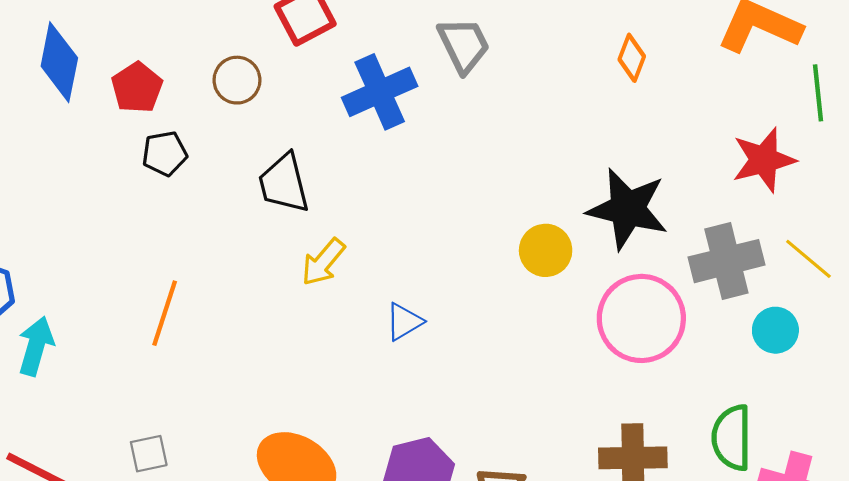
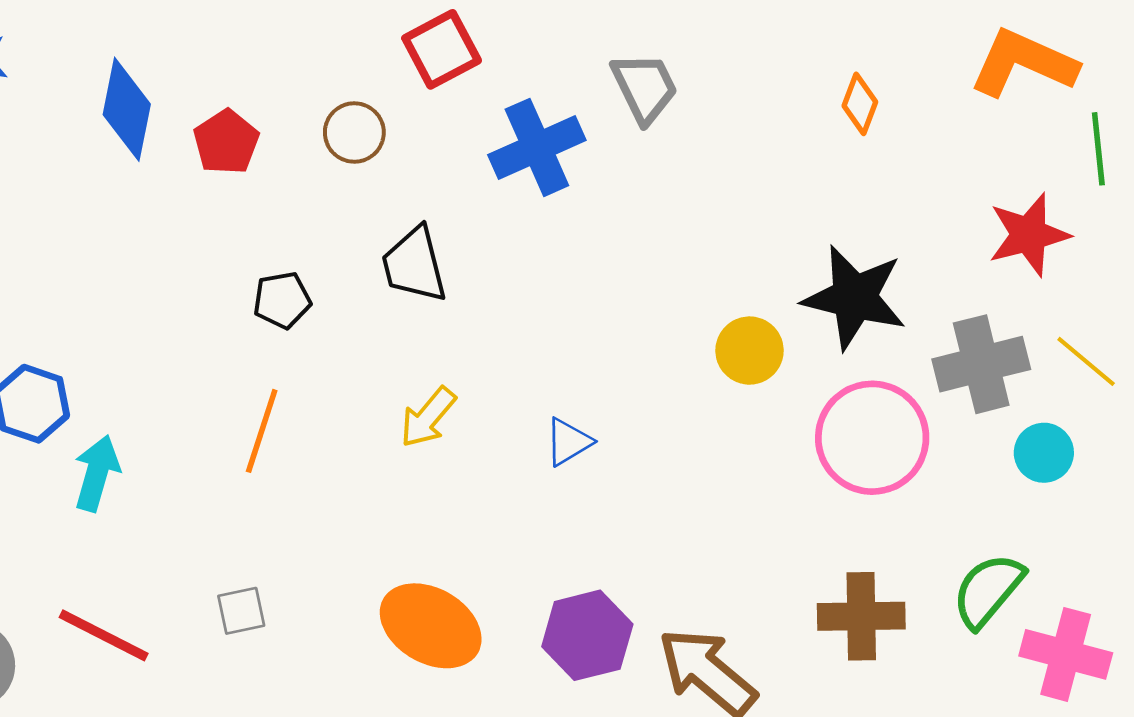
black pentagon: (165, 154) -> (282, 300), moved
yellow arrow: (323, 262) -> (428, 417), moved
green semicircle: (732, 438) -> (988, 590), turned 40

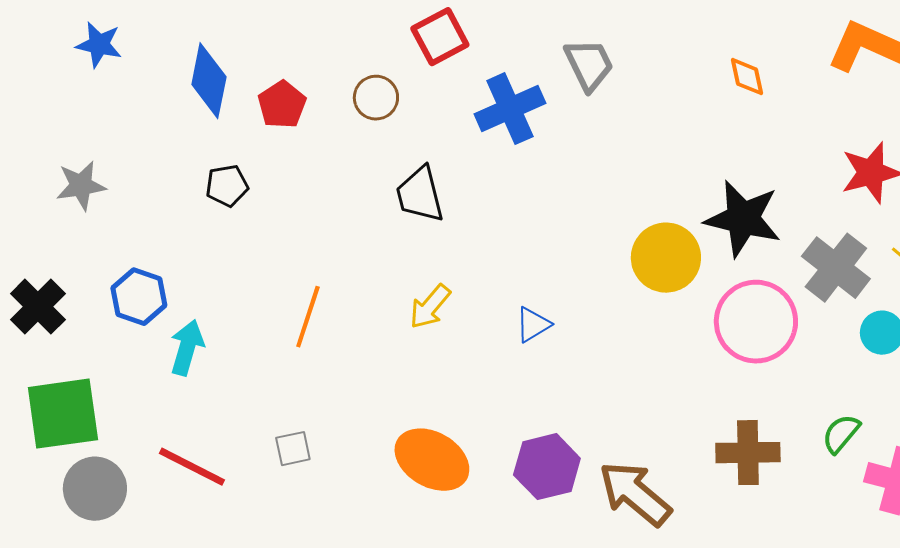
orange diamond: (860, 104) -> (747, 77), turned -33
black pentagon: (282, 300) -> (227, 186), moved
yellow circle: (750, 351) -> (666, 258), size x1.4
gray cross: (981, 364) -> (836, 268), turned -38
green semicircle: (988, 590) -> (841, 434), size x0.7

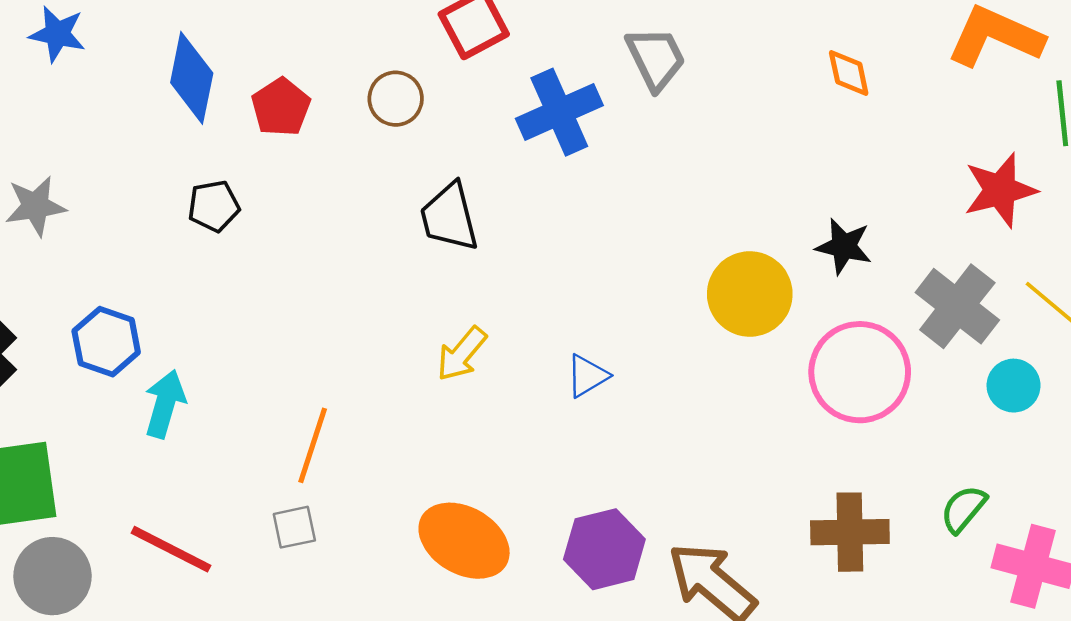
black star: (743, 219) -> (844, 246), size x0.6
orange line: (308, 317) -> (313, 445), moved

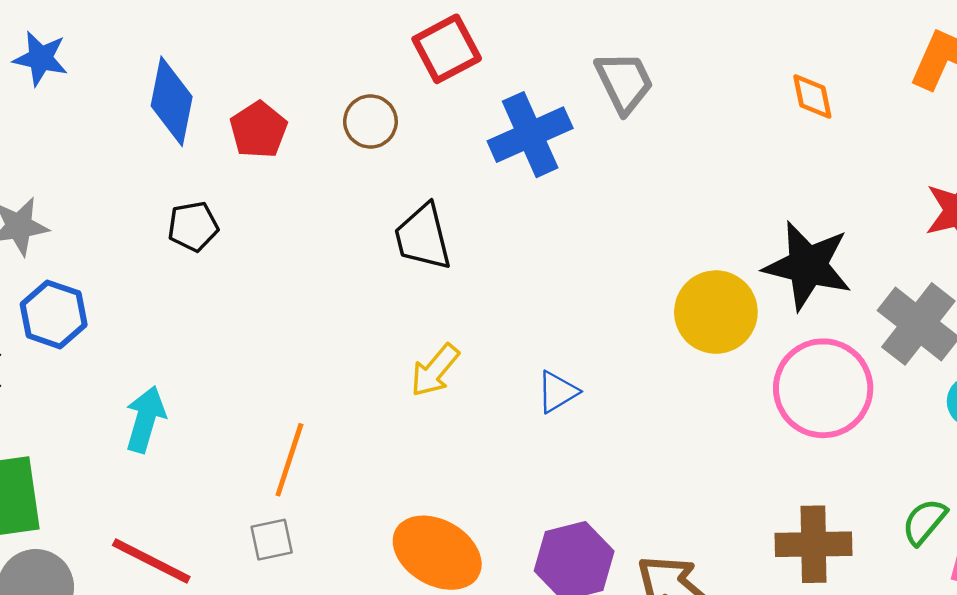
black star: (844, 246) -> (808, 266), size x1.6
blue hexagon: (106, 342) -> (54, 314), moved

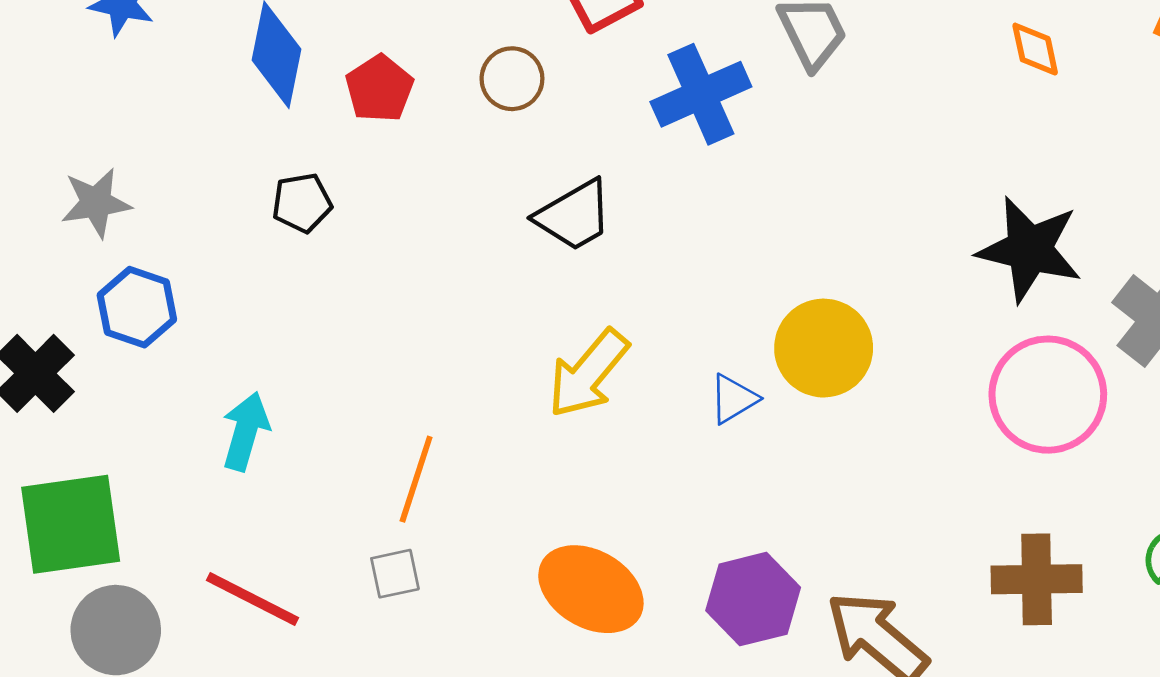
black trapezoid: (423, 237) -> (574, 215), turned -106
yellow circle: (716, 312) -> (824, 348), moved
yellow arrow: (435, 370) -> (588, 373), size x1.4

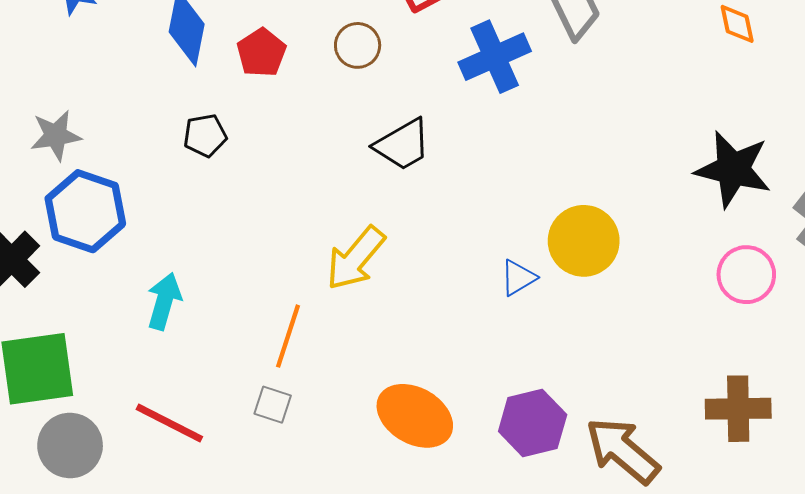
blue hexagon: (137, 307) -> (85, 211), size x1.4
yellow arrow: (588, 373) -> (355, 258), moved
pink circle: (1048, 395) -> (746, 275), size x0.7
gray square: (395, 574) -> (273, 405), turned 30

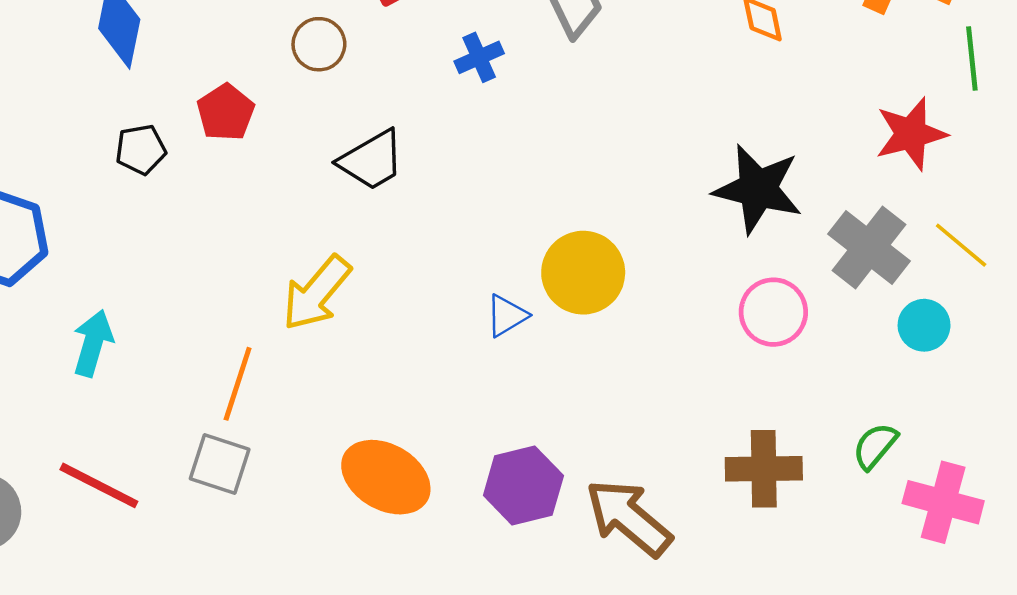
red pentagon: (261, 53) -> (226, 112), moved
blue cross: (495, 57) -> (479, 57), size x0.6
gray square: (273, 405) -> (220, 464), size x1.4

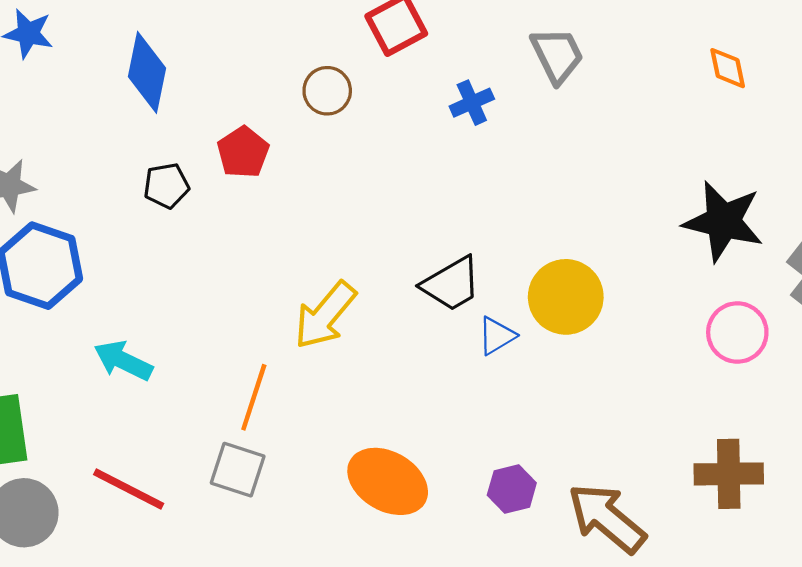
black trapezoid: (372, 160) -> (451, 284), moved
cyan arrow: (93, 343) -> (123, 361), turned -80
purple hexagon: (523, 485) -> (512, 489), size x0.7

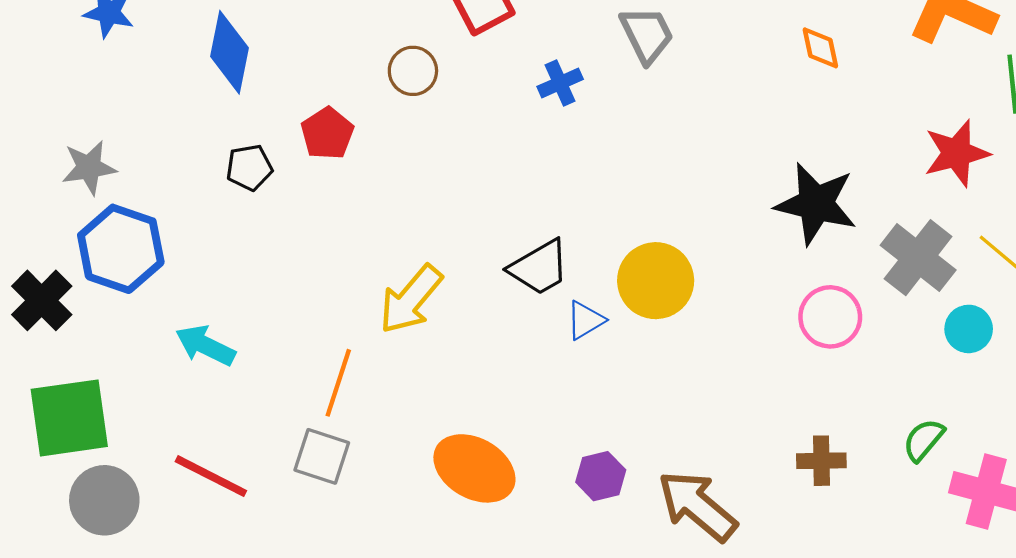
brown cross: (729, 474) -> (821, 461), size x0.7

